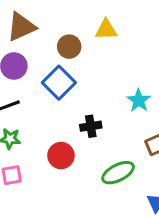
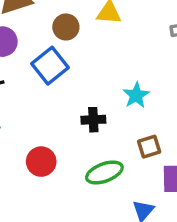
black cross: (91, 126) -> (93, 120), moved
red circle: (61, 156) -> (41, 162), moved

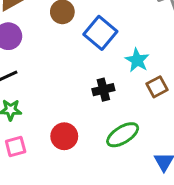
blue square: (50, 66) -> (100, 33), moved
brown square: (149, 147) -> (157, 87), moved

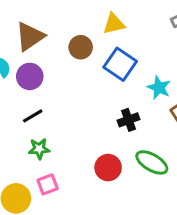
green ellipse: (123, 135) -> (152, 162), turned 68
red circle: (64, 136) -> (108, 168), moved

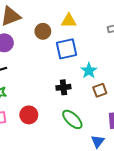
blue square: (120, 64) -> (67, 49), turned 30
red circle: (108, 168) -> (29, 115), moved

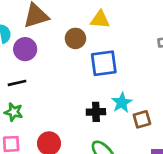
yellow triangle: (69, 21) -> (100, 19), moved
cyan star: (89, 71) -> (122, 103), moved

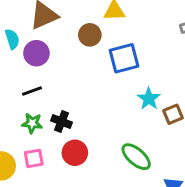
black cross: (96, 112) -> (61, 121), moved, turned 30

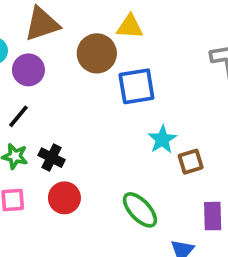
brown circle: (90, 35) -> (97, 53), size x1.4
black line: (32, 91) -> (18, 116), turned -36

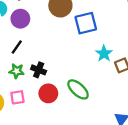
green ellipse: (140, 210) -> (78, 89), moved

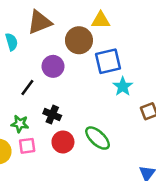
purple circle: (20, 19) -> (53, 66), moved
cyan star: (104, 54) -> (123, 86), moved
green star: (17, 71) -> (20, 124), moved

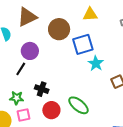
yellow triangle: (101, 20) -> (90, 14), moved
purple circle: (53, 66) -> (30, 51), moved

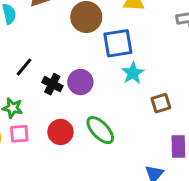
purple circle: (30, 51) -> (80, 82), moved
black cross: (42, 89) -> (52, 84), moved

